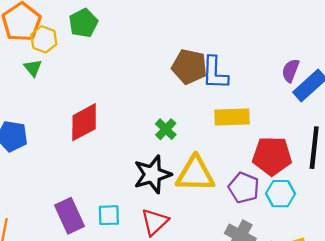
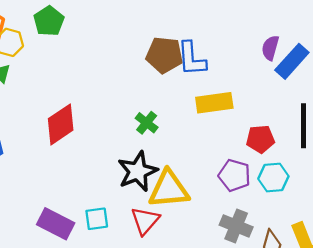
red pentagon: (272, 156) -> (260, 139), size x0.7
yellow triangle: (195, 174) -> (169, 189), moved
purple rectangle: (69, 216) -> (56, 224), turned -32

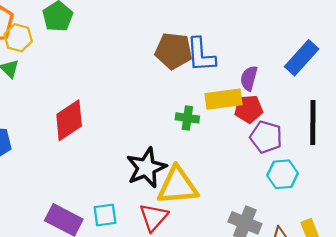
purple semicircle: (270, 48) -> (249, 78), moved
green cross: (147, 123) -> (187, 118), moved, turned -30
red pentagon: (260, 139) -> (249, 109), moved
purple pentagon: (234, 175) -> (266, 137), moved

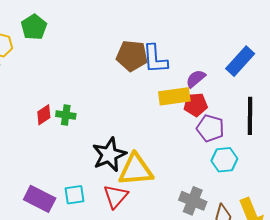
purple semicircle: (249, 78) -> (196, 79), turned 35
green cross: (187, 118) -> (66, 115), moved
red diamond: (69, 120) -> (44, 115), size x0.6

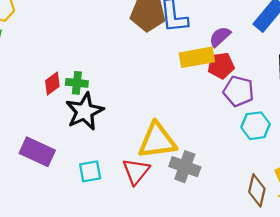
black star: (109, 155) -> (85, 111), moved
purple rectangle: (40, 199) -> (37, 152), moved
gray cross: (193, 201) -> (185, 167), moved

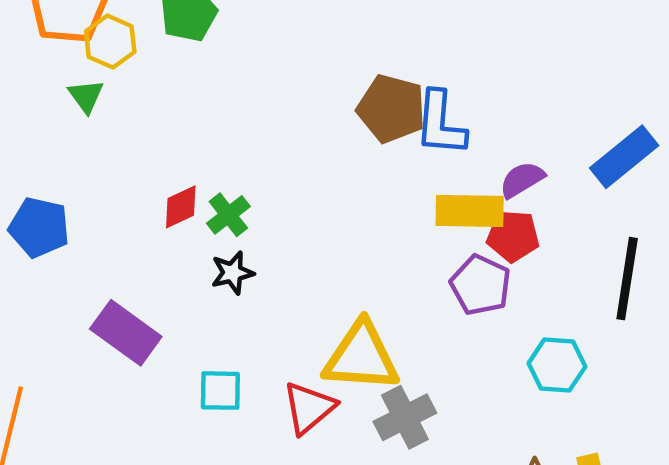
green cross: (77, 83) -> (228, 215), turned 35
purple pentagon: (238, 91) -> (481, 285), moved
black star: (85, 111) -> (232, 273), size x0.6
gray cross: (185, 167) -> (405, 417), turned 32

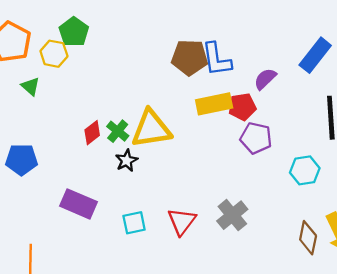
yellow hexagon: (110, 42) -> (54, 54), moved
yellow rectangle: (470, 211) -> (214, 104), moved
red pentagon: (513, 236) -> (242, 107), moved
yellow triangle: (361, 357) -> (151, 129), moved

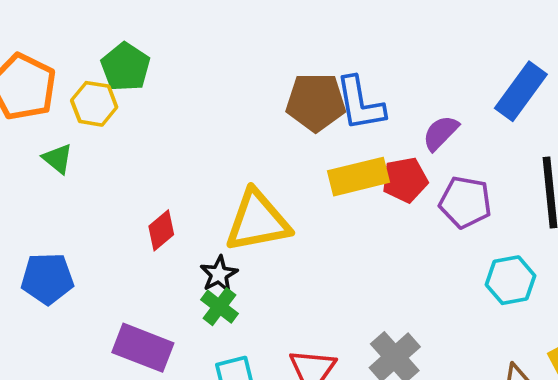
green cross: (118, 131) -> (219, 307), moved
purple pentagon: (256, 138) -> (465, 202), moved

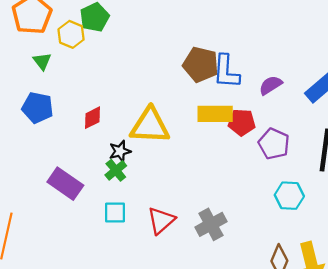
purple semicircle: (441, 133) -> (271, 85), moved
blue pentagon: (47, 279) -> (37, 108), moved

